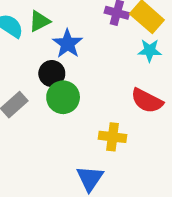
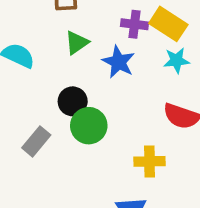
green triangle: (39, 21) -> (77, 43), moved
blue star: (68, 44) -> (118, 62), moved

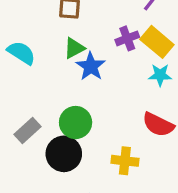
purple cross: (135, 24) -> (127, 38), turned -35
blue star: (118, 62) -> (91, 66), moved
black circle: (73, 101) -> (64, 154), moved, size x1.4

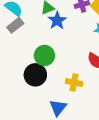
gray rectangle: (28, 131) -> (15, 25), moved

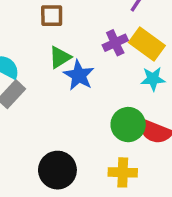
green circle: (44, 55) -> (128, 125), moved

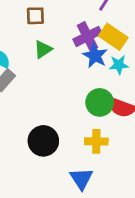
purple cross: (115, 43) -> (87, 36), size x1.4
blue star: (79, 75) -> (95, 56), moved

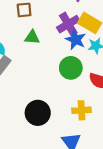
green triangle: (43, 49) -> (32, 37), turned 42
green circle: (100, 102) -> (71, 68), moved

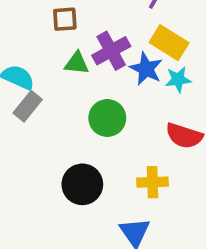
purple cross: (68, 24) -> (111, 51), moved
green circle: (71, 68) -> (107, 118), moved

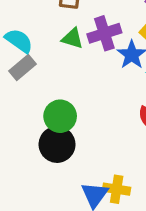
green circle: (107, 118) -> (60, 116), moved
yellow cross: (153, 182) -> (117, 189), moved

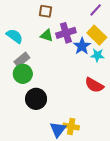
gray rectangle: (23, 68) -> (22, 60), moved
green circle: (60, 116) -> (23, 74), moved

